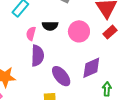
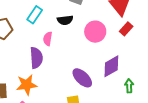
black semicircle: (50, 26) -> (65, 20), moved
purple semicircle: (38, 56) -> (36, 58), moved

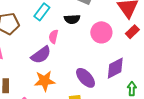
purple semicircle: (36, 58) -> (41, 55), turned 55
orange star: (27, 85) -> (45, 81), moved

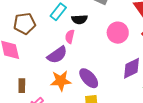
black semicircle: (72, 19) -> (79, 19), moved
purple ellipse: (86, 78) -> (89, 78), moved

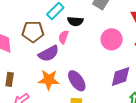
brown pentagon: (25, 24) -> (33, 32), moved

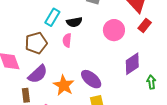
purple semicircle: (49, 54) -> (38, 74), moved
orange star: (49, 80) -> (64, 85), turned -30

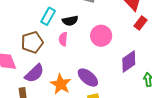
pink circle: (114, 30) -> (101, 36), moved

